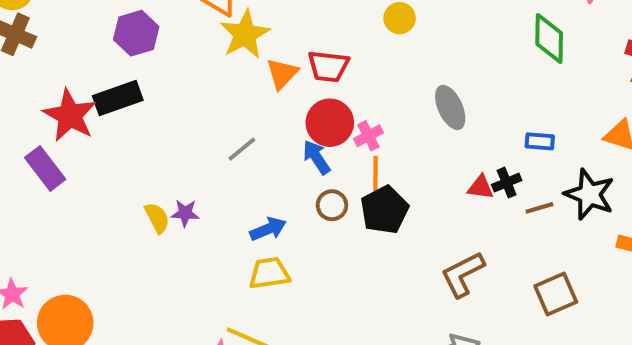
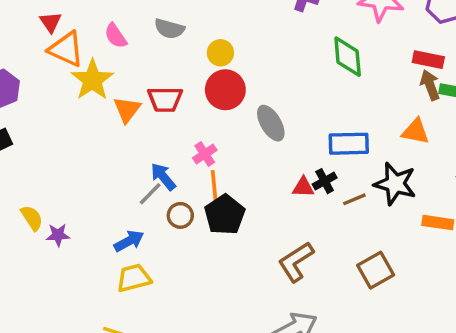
red circle: (330, 123) -> (225, 90), moved
blue rectangle: (540, 141) -> (349, 144), size x1.6
gray line: (242, 149) -> (150, 194), moved
yellow semicircle: (157, 218) -> (32, 218), moved

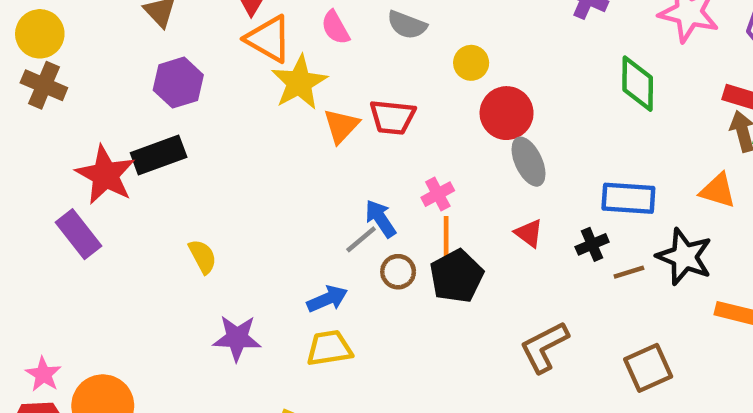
red circle: (225, 90) -> (507, 113), moved
red triangle: (303, 187) -> (529, 233), moved, turned 30
purple star: (58, 235) -> (237, 338), moved, size x1.5

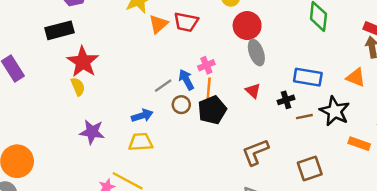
red star: (105, 175) -> (83, 62), moved
blue arrow: (380, 219) -> (186, 80), moved

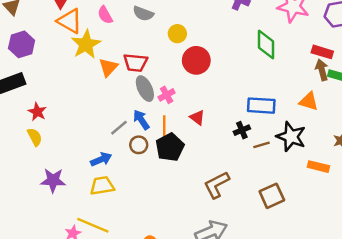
gray ellipse: (256, 53) -> (145, 89), moved
red star: (83, 62) -> (37, 112), size x0.6
pink cross: (206, 65) -> (167, 95), moved
red triangle: (253, 91) -> (197, 118), moved

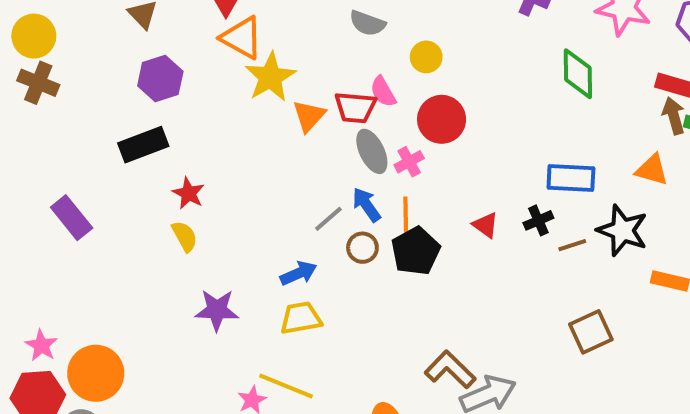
pink semicircle: (105, 15) -> (383, 92), moved
red circle: (196, 60) -> (442, 119), moved
red triangle: (197, 118) -> (486, 225), moved
brown L-shape: (217, 185) -> (450, 370), moved, turned 72

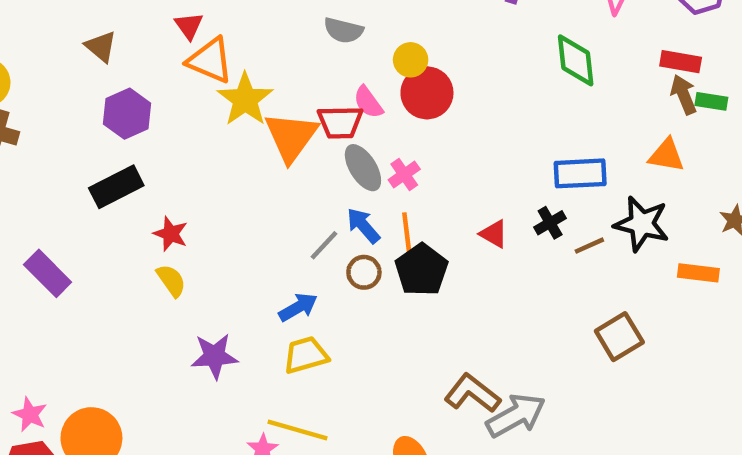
orange triangle: (309, 116) -> (291, 137), size x1.5
red circle: (442, 119) -> (427, 93), moved

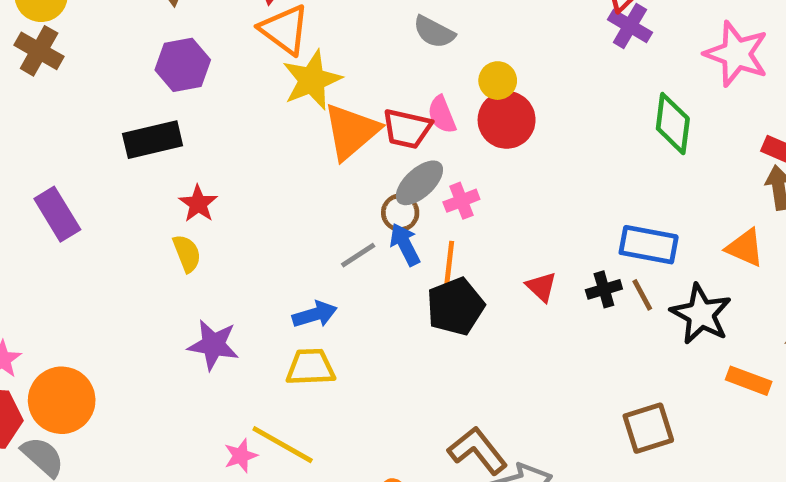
gray ellipse: (363, 168) -> (419, 183), turned 66
brown line: (589, 246) -> (642, 295), moved, turned 72
brown circle: (364, 272) -> (400, 213), moved

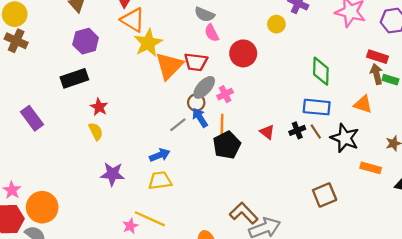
yellow circle: (498, 81) -> (276, 24), moved
pink semicircle: (442, 115) -> (212, 33), moved
green diamond: (673, 124) -> (321, 71), moved

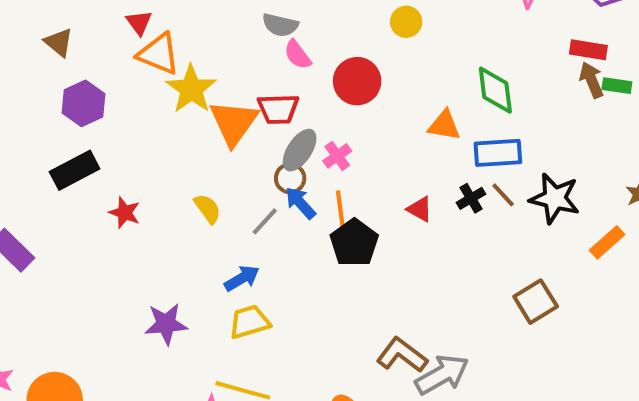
orange triangle: (363, 104) -> (444, 125), moved
yellow semicircle: (96, 131) -> (208, 209), moved
orange rectangle: (371, 168) -> (607, 242), turned -48

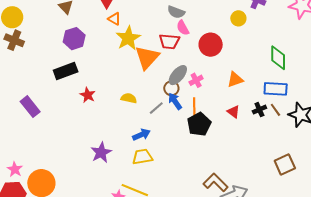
orange triangle: (159, 54) -> (114, 19), size x0.6
red trapezoid: (278, 109) -> (169, 41), moved
orange triangle: (444, 125) -> (235, 80), moved, turned -36
yellow semicircle: (208, 209) -> (129, 98), turned -49
purple star: (166, 324) -> (101, 152), turned -30

